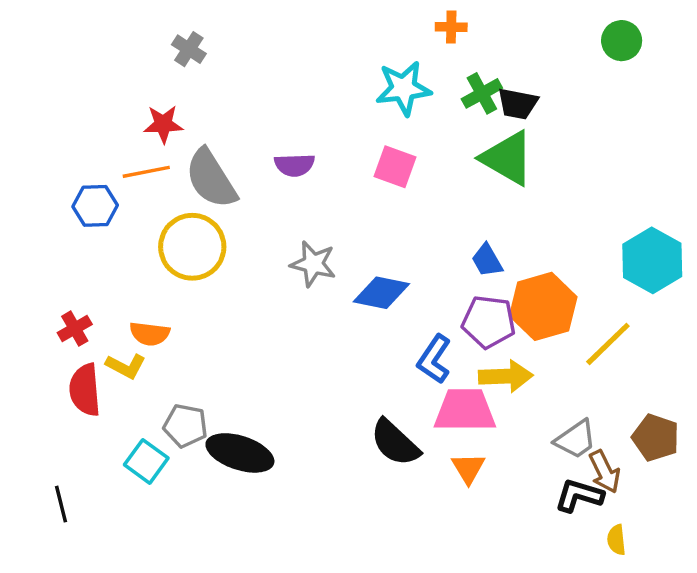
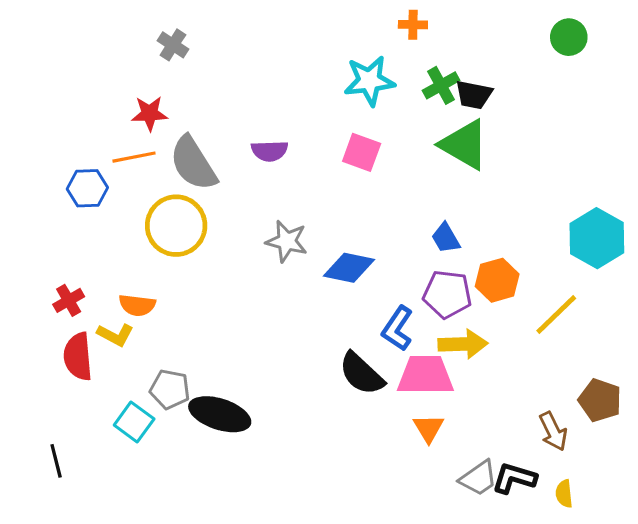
orange hexagon: (543, 306) -> (497, 280), size x0.7
gray trapezoid: (576, 439) -> (478, 478), moved
black semicircle: (395, 443) -> (362, 374), moved
black L-shape: (579, 496) -> (514, 478), moved

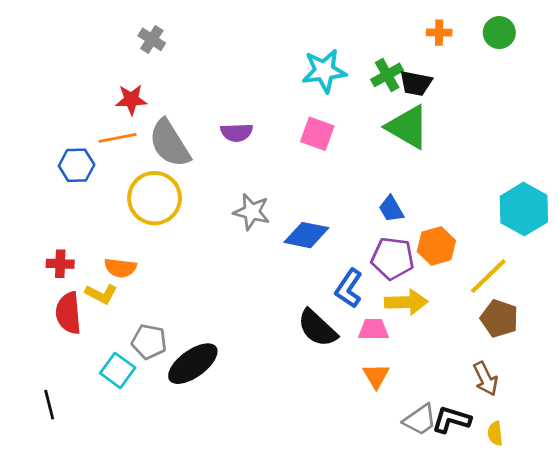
orange cross: (413, 25) -> (439, 33), moved
red cross: (69, 300) -> (60, 264), turned 32
pink trapezoid: (425, 375) -> (373, 329), size x0.6
brown pentagon: (600, 400) -> (499, 318), moved
black ellipse: (220, 414) -> (193, 364), turned -54

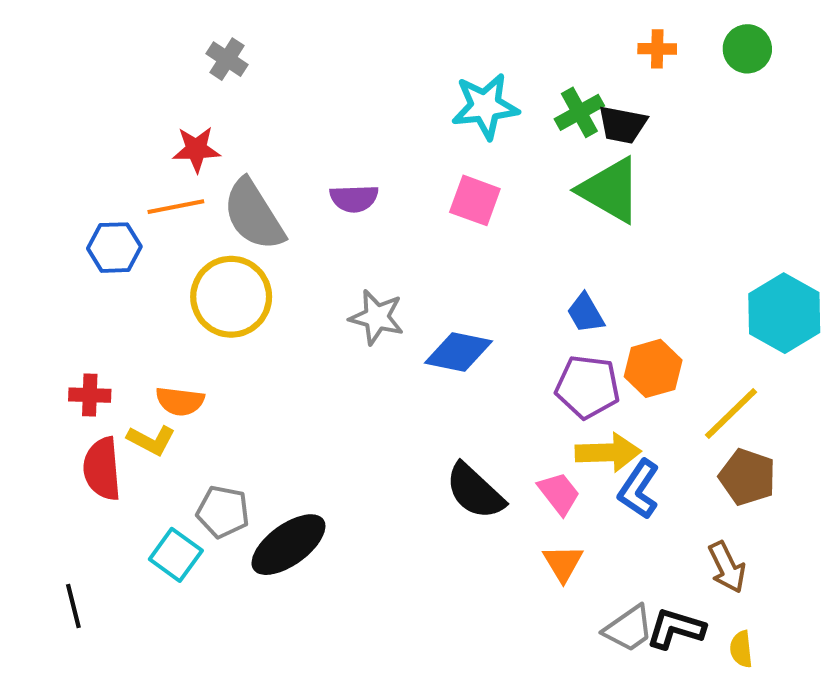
blue L-shape: (349, 288) -> (639, 489), moved
pink trapezoid: (373, 329) -> (559, 493), turned 52

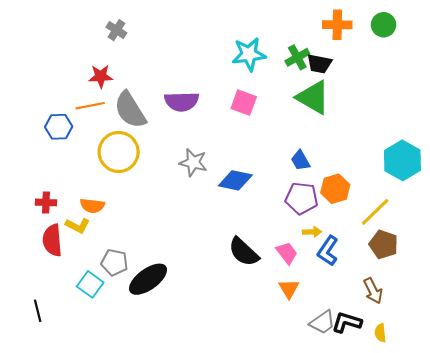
orange cross: (657, 49) -> (337, 25), size x1.5
purple semicircle: (354, 198) -> (182, 102), size x1.4
yellow arrow: (608, 452) -> (312, 232), size x0.6

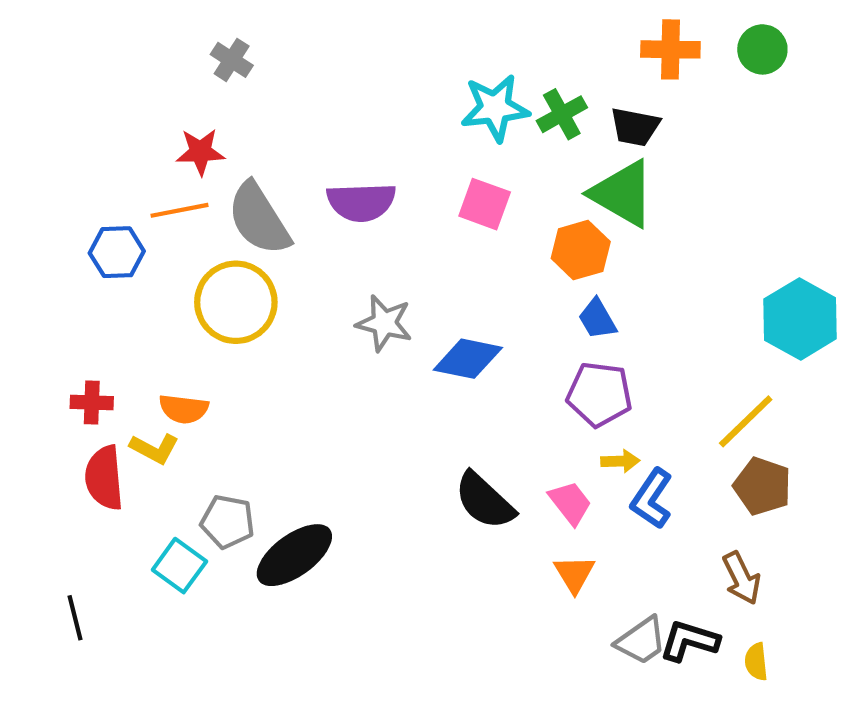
green cross: (297, 57) -> (562, 114), moved
orange hexagon: (335, 189) -> (581, 250), moved

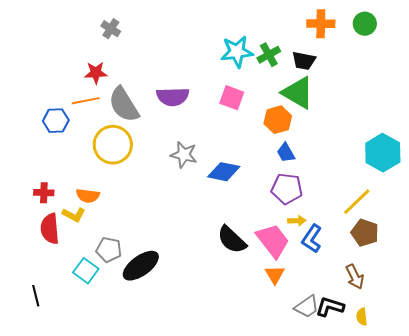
pink trapezoid: (570, 503) -> (273, 241), size x1.6

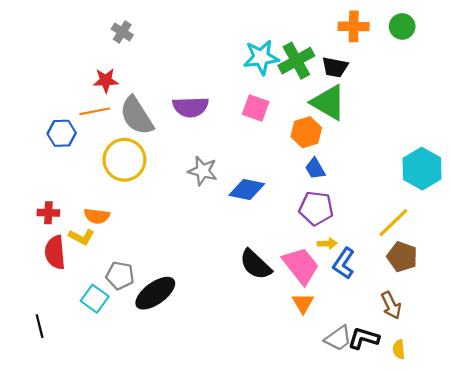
green cross: (269, 55) -> (296, 61), size x1.4

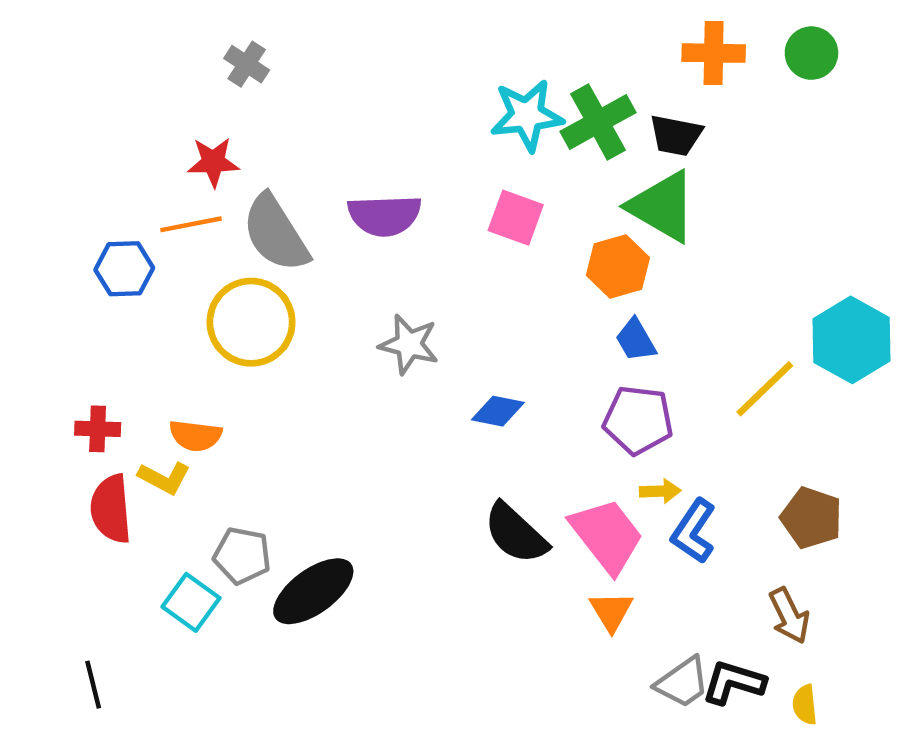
blue diamond: (247, 190) -> (498, 411), moved, size x0.7
yellow line: (393, 223) -> (765, 389), moved
black line: (40, 326) -> (93, 685), moved

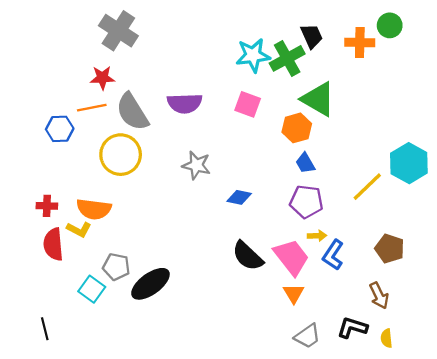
orange cross: (714, 53) -> (360, 42), moved
gray cross: (247, 64) -> (118, 31), size x1.8
black trapezoid: (676, 135) -> (312, 36), moved, turned -125
orange semicircle: (195, 436) -> (94, 209), size x1.4
gray trapezoid: (682, 682) -> (307, 336), moved

